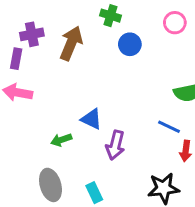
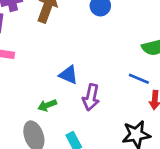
green arrow: (61, 140) -> (47, 105), moved

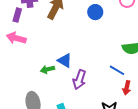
green arrow: (47, 105) -> (47, 69), moved

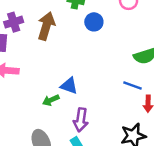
purple arrow: (79, 80) -> (81, 120), moved

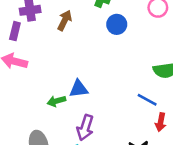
brown arrow: (46, 26) -> (65, 20), size x0.7
blue triangle: (69, 86) -> (79, 89), turned -36

